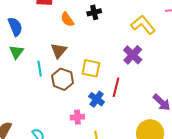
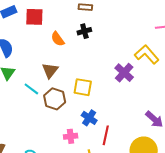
yellow L-shape: (143, 25) -> (147, 54), moved
cyan line: (40, 69) -> (31, 89), turned -42
red line: (116, 87) -> (106, 135), moved

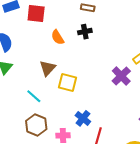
yellow square: (83, 87) -> (67, 82), moved
cyan line: (31, 89) -> (34, 96), moved
brown hexagon: (55, 99) -> (36, 125), moved

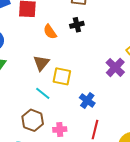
cyan line: (34, 96) -> (43, 93), moved
blue cross: (83, 118) -> (87, 100), moved

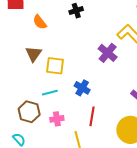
black cross: (77, 25) -> (76, 11), moved
cyan line: (43, 93) -> (50, 93), moved, turned -49

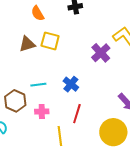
brown triangle: (33, 54) -> (27, 44), turned 30
yellow square: (55, 66) -> (50, 41), moved

